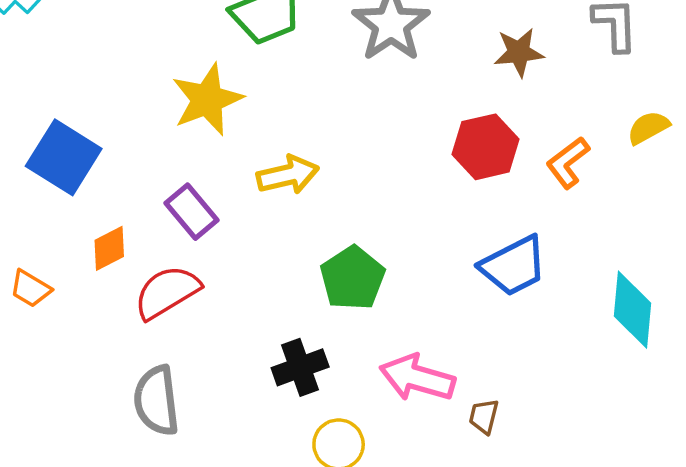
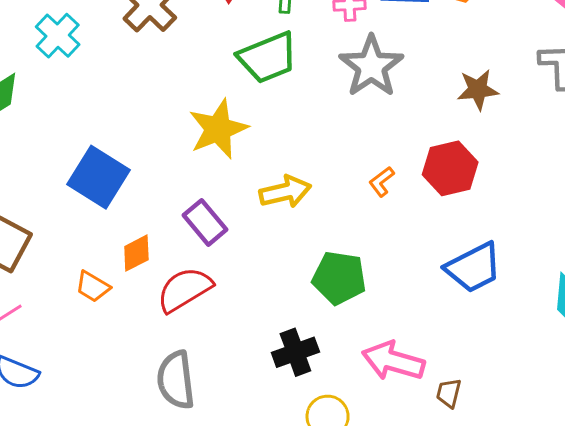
orange L-shape: (568, 163) -> (382, 182), moved, size x0.7
green pentagon: (353, 278) -> (339, 278), turned -30
orange trapezoid: (30, 289) -> (93, 287), moved

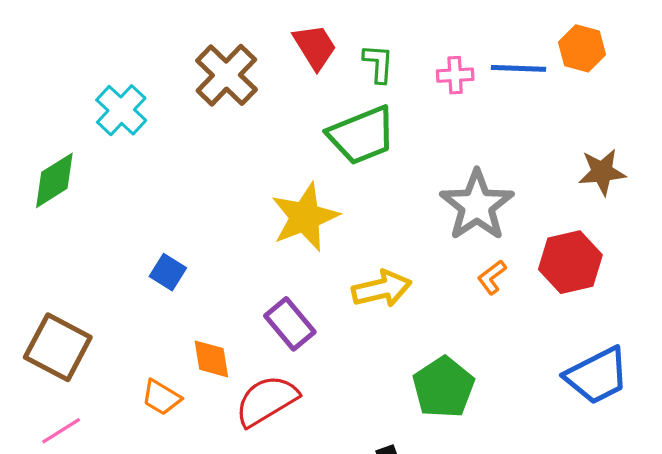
gray star: (371, 66) -> (477, 205), moved
blue square: (98, 177) -> (168, 272), size x0.5
orange diamond: (136, 253) -> (211, 359), turned -72
green pentagon: (339, 278) -> (443, 387), turned 30

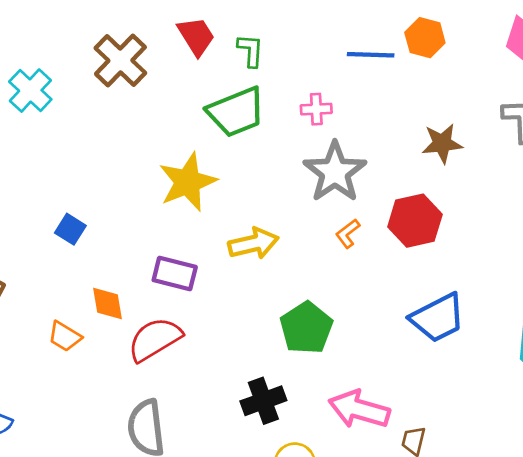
pink cross: (455, 75) -> (316, 109), moved
purple rectangle: (290, 324) -> (175, 274), turned -36

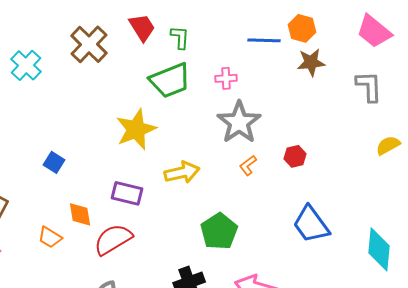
brown star: (442, 143) -> (311, 62), moved
red hexagon: (415, 221) -> (295, 156), size x0.6
blue trapezoid: (438, 318) -> (311, 224), turned 81

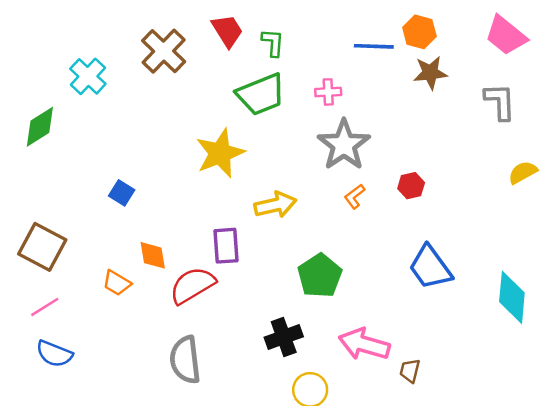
purple rectangle: (127, 193) -> (226, 246), moved, turned 72

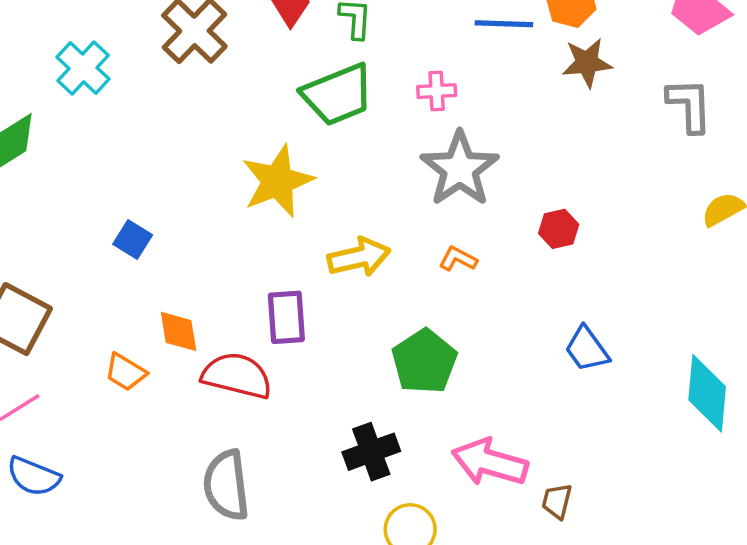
orange L-shape: (355, 196) -> (458, 259), moved, turned 65
blue trapezoid: (430, 267) -> (587, 349), size x0.7
red semicircle: (192, 285) -> (237, 376), turned 45

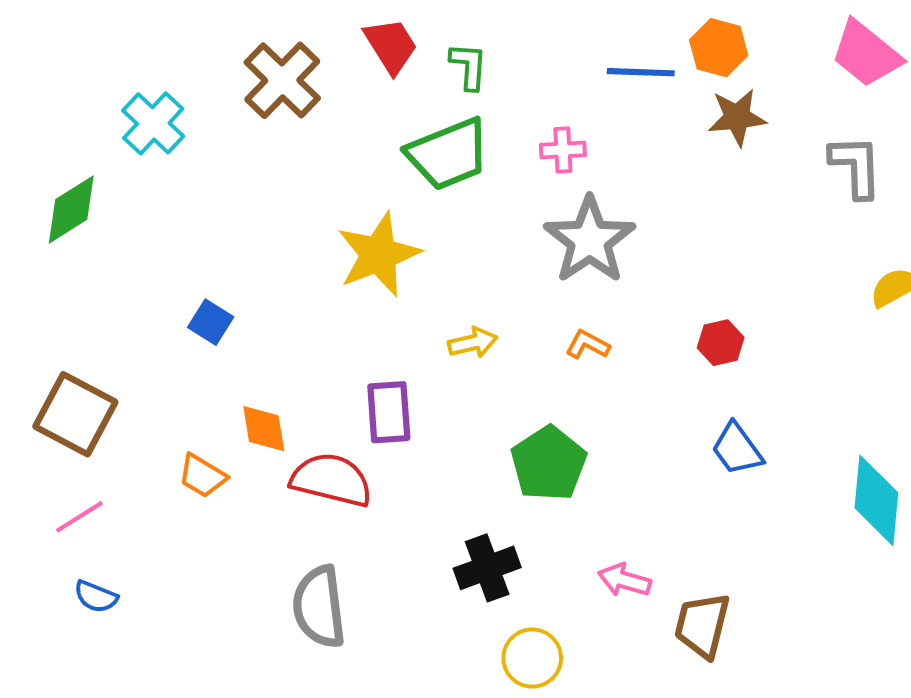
red hexagon: (559, 229) -> (721, 343), moved
yellow arrow: (359, 257) -> (473, 343), size x0.7
pink arrow: (490, 462) -> (624, 580), size x0.6
blue semicircle: (34, 476) -> (96, 597), size x0.7
brown trapezoid: (557, 501) -> (702, 625), size x1.6

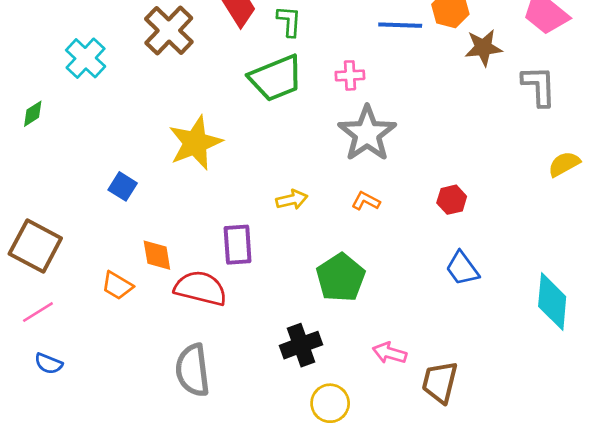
brown star: (737, 117) -> (483, 48), moved
green diamond: (71, 209) -> (33, 114), size x0.6
yellow star: (379, 254) -> (195, 143), moved

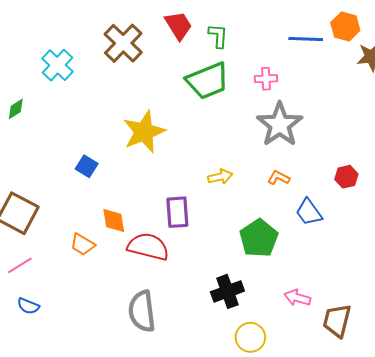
blue trapezoid: (462, 268) -> (309, 212), moved

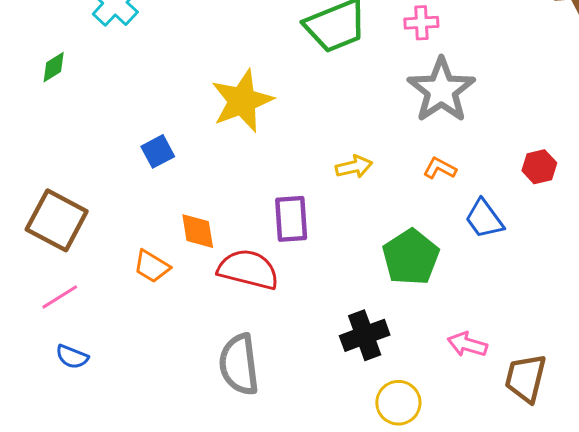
blue square: (87, 166) -> (158, 151), turned 30

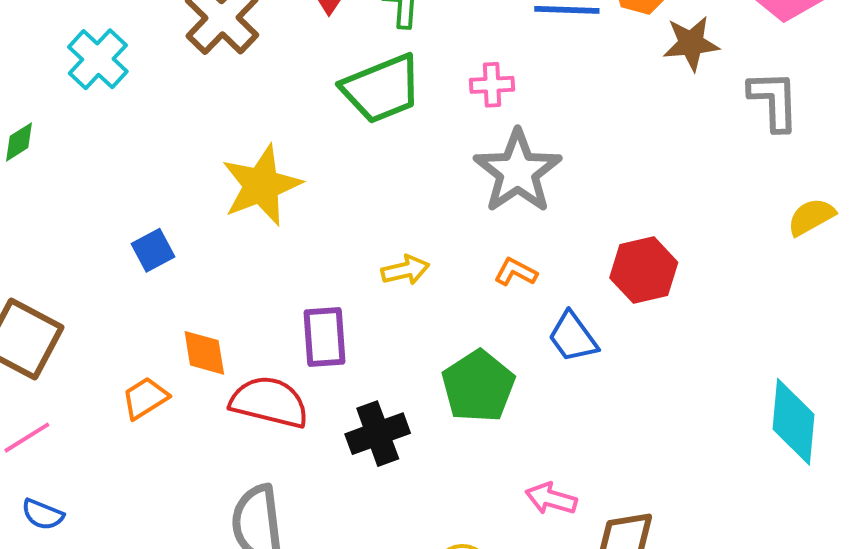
red hexagon: (539, 167) -> (644, 270), size x1.5
orange trapezoid: (152, 266) -> (145, 398), turned 117
black cross: (365, 335) -> (378, 434), moved

